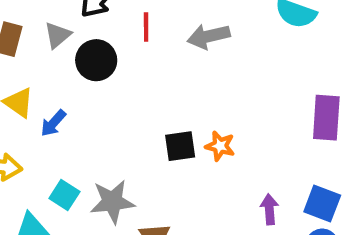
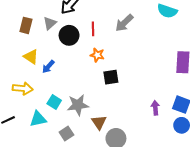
red line: (146, 27) -> (93, 29), moved
gray arrow: (209, 36) -> (124, 23), turned -30
orange star: (220, 146) -> (97, 55), moved

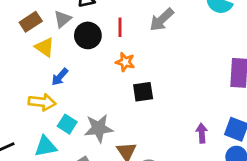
brown rectangle: (26, 25) -> (31, 22), turned 42
yellow triangle: (31, 57) -> (45, 47), moved
yellow arrow: (23, 88) -> (42, 102), moved

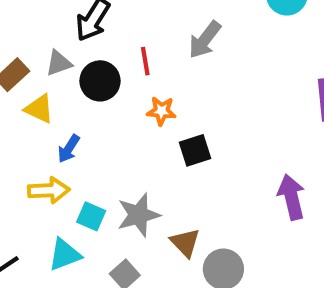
gray triangle: (62, 19) -> (59, 63), turned 30
purple arrow: (202, 133) -> (291, 197), size x1.5

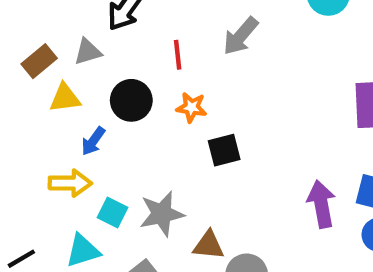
black circle: (100, 81) -> (131, 100), moved
yellow triangle: (39, 109) -> (65, 98), turned -36
brown triangle: (185, 243) -> (208, 245), turned -44

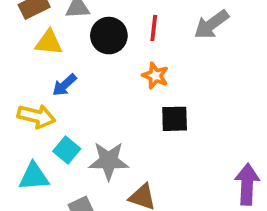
black circle: (131, 100) -> (109, 36), moved

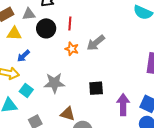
gray arrow: (211, 24) -> (96, 43), moved
black square: (175, 119) -> (96, 88), moved
gray star: (109, 161) -> (54, 83), moved

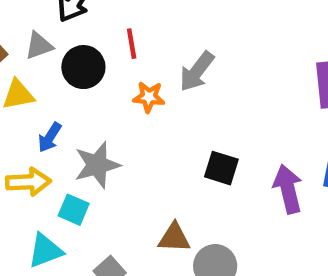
gray star: (54, 83) -> (97, 165), moved
black square: (96, 88) -> (221, 168), turned 35

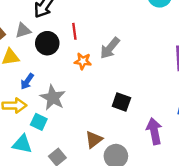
gray star: (97, 165) -> (53, 98), turned -30
purple arrow: (288, 189) -> (154, 131), moved
brown triangle: (174, 238) -> (94, 140), turned -42
cyan triangle: (45, 251) -> (22, 144), turned 30

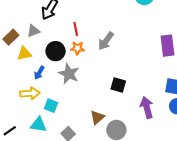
black circle: (47, 43) -> (56, 51), moved
orange star: (83, 61) -> (77, 48), moved
gray star: (53, 98) -> (69, 74), moved

